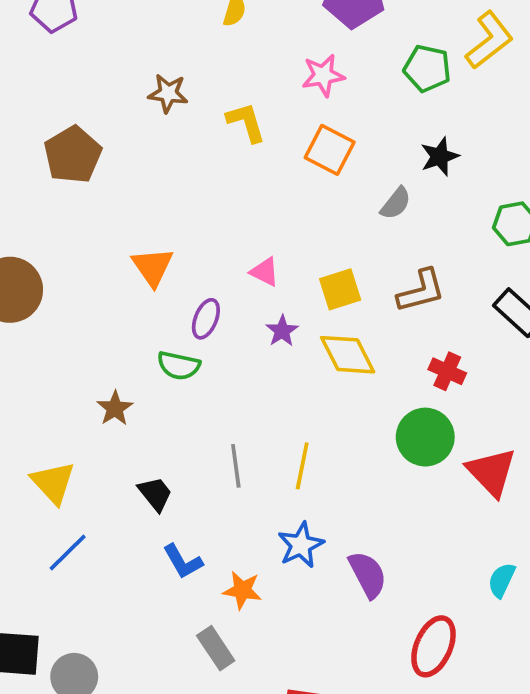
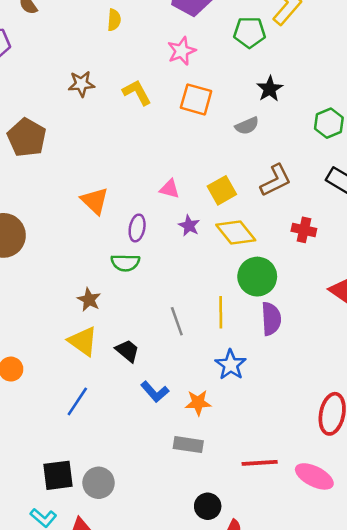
gray semicircle: (396, 203) -> (247, 126), turned 40
green circle: (425, 437) -> (257, 277), moved
yellow triangle: (53, 483) -> (83, 341), moved
purple semicircle: (368, 575) -> (271, 319), moved, turned 36
gray rectangle: (216, 648) -> (188, 445), turned -36

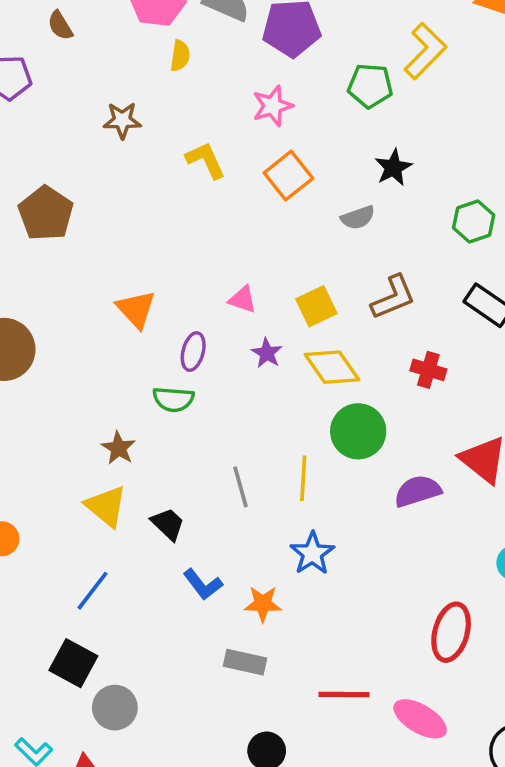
brown star: (81, 84) -> (122, 120), moved
orange square: (196, 99) -> (288, 176), turned 32
purple semicircle: (271, 319) -> (418, 491), moved, turned -108
black square: (58, 475) -> (73, 663), moved, turned 32

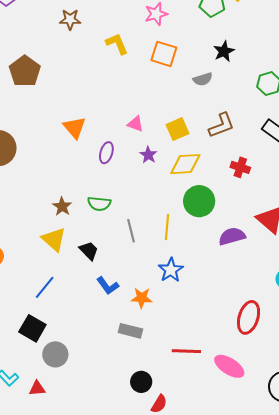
orange square: (288, 176) -> (164, 54), turned -36
yellow diamond: (332, 367) -> (185, 164), turned -60
green semicircle: (173, 399) -> (99, 204), moved

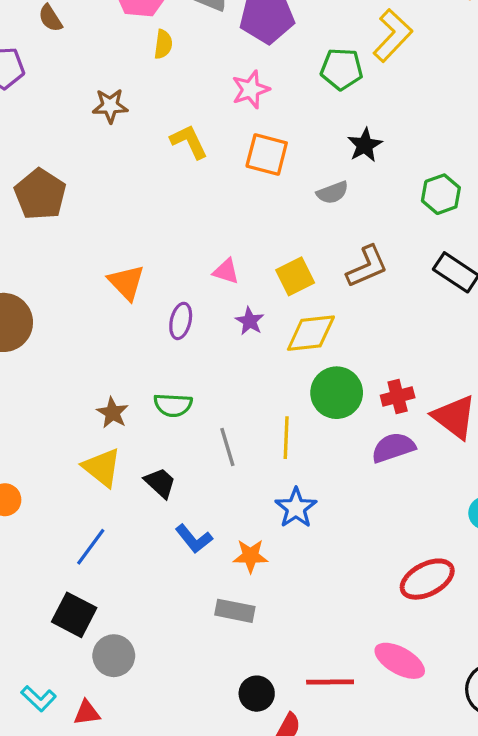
red cross: (240, 167) -> (398, 396), moved, turned -30
red ellipse: (249, 317) -> (427, 579), turned 48
red line: (186, 351) -> (330, 682), moved

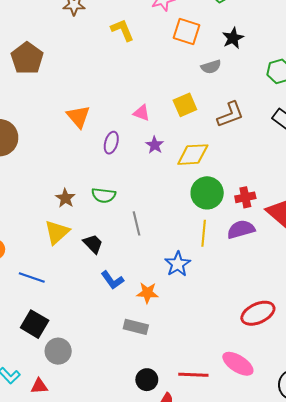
orange square: (267, 154) -> (186, 31), moved
yellow square: (295, 276) -> (185, 105), moved
yellow line: (286, 438) -> (204, 233), moved
yellow triangle: (102, 467) -> (57, 232), turned 36
blue line: (91, 547) -> (32, 278), moved, turned 70

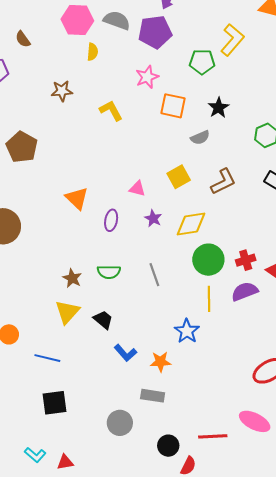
gray line: (137, 223) -> (154, 275), moved
black square: (35, 324) -> (55, 403), turned -32
gray circle: (58, 351) -> (120, 423), moved

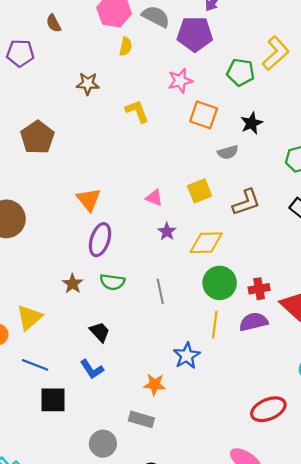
purple ellipse: (111, 220) -> (100, 240), moved, size x1.4
yellow triangle: (67, 312) -> (29, 317), moved
blue L-shape: (125, 353) -> (92, 369), moved
black square: (55, 403) -> (53, 400), moved

